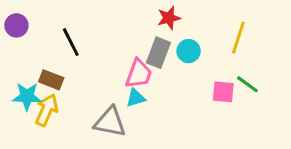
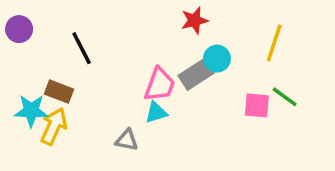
gray rectangle: (158, 53) -> (196, 74), moved, turned 36
gray triangle: (110, 122) -> (127, 140), size x0.6

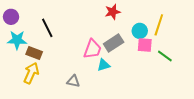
cyan circle: (217, 59) -> (140, 31), moved
pink square: (257, 105) -> (145, 45), moved
cyan star: (31, 111) -> (17, 40), moved
cyan triangle: (156, 112) -> (104, 65), moved

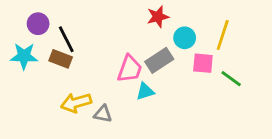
purple circle: (11, 17) -> (38, 24), moved
cyan circle: (140, 31) -> (185, 38), moved
brown rectangle: (34, 53) -> (61, 59), moved
yellow arrow: (31, 73) -> (76, 103), moved, turned -130

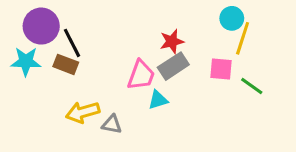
red star: (158, 17) -> (172, 41), moved
purple circle: (38, 24) -> (41, 26), size x1.5
cyan circle: (185, 38) -> (232, 18), moved

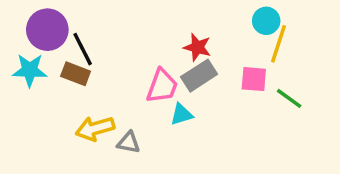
red star: (172, 41) -> (197, 47), turned 30

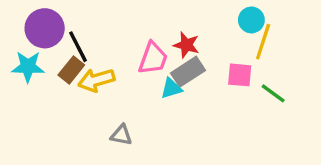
brown rectangle: (76, 74) -> (71, 70), turned -72
pink trapezoid: (162, 86) -> (153, 58), moved
cyan triangle: (181, 114) -> (171, 88), moved
yellow arrow: (95, 128) -> (96, 80), moved

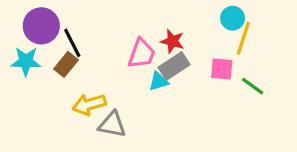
yellow arrow: (96, 80) -> (89, 105), moved
gray triangle: (121, 135) -> (112, 125), size x1.4

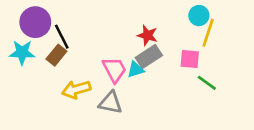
pink trapezoid: (142, 54) -> (114, 70), moved, turned -48
green line: (253, 86) -> (207, 83), moved
gray triangle: (112, 125) -> (111, 103), moved

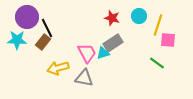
cyan circle: (199, 16) -> (139, 16), moved
red star: (147, 35) -> (112, 18), moved
pink square: (190, 59) -> (168, 40), moved

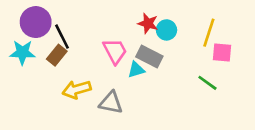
cyan circle: (139, 16) -> (166, 30), moved
gray rectangle: (113, 43) -> (149, 56), turned 60
pink trapezoid: (87, 53) -> (115, 51), moved

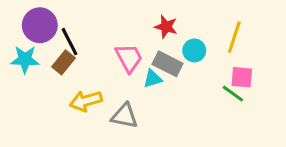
cyan circle: (166, 30) -> (194, 50), moved
pink square: (222, 52) -> (242, 77), moved

